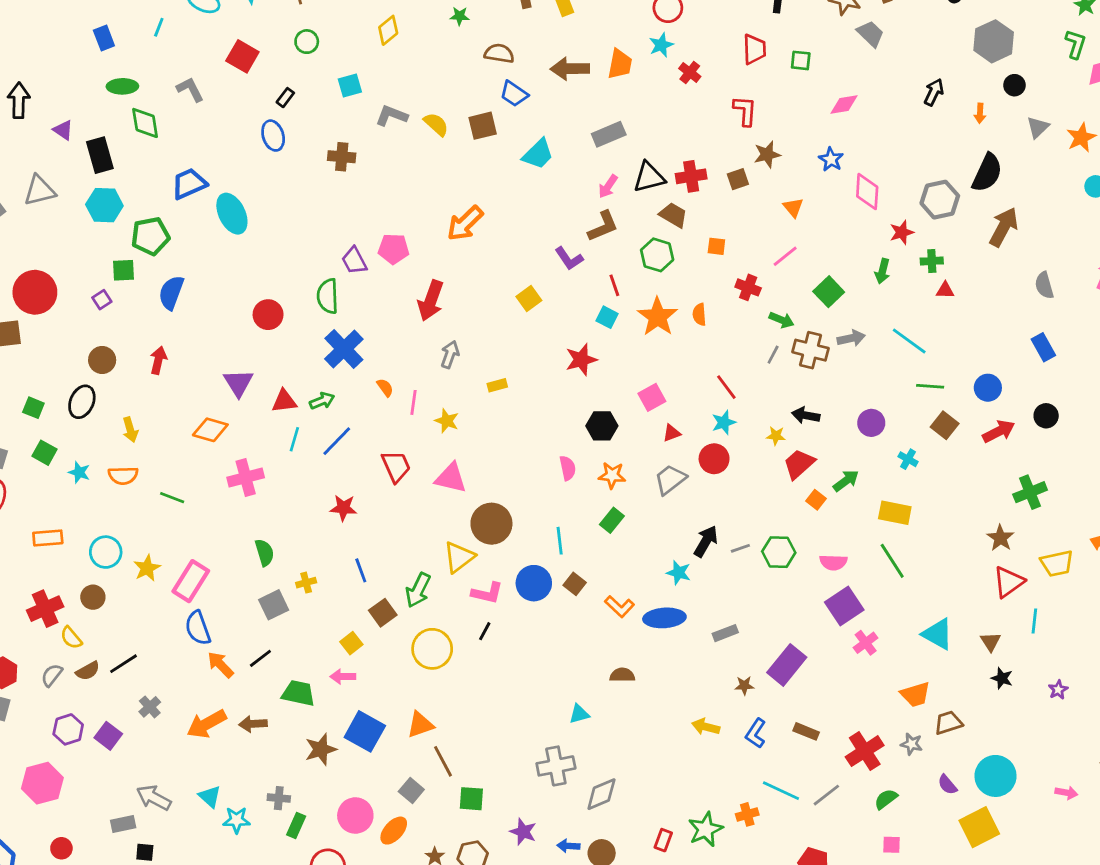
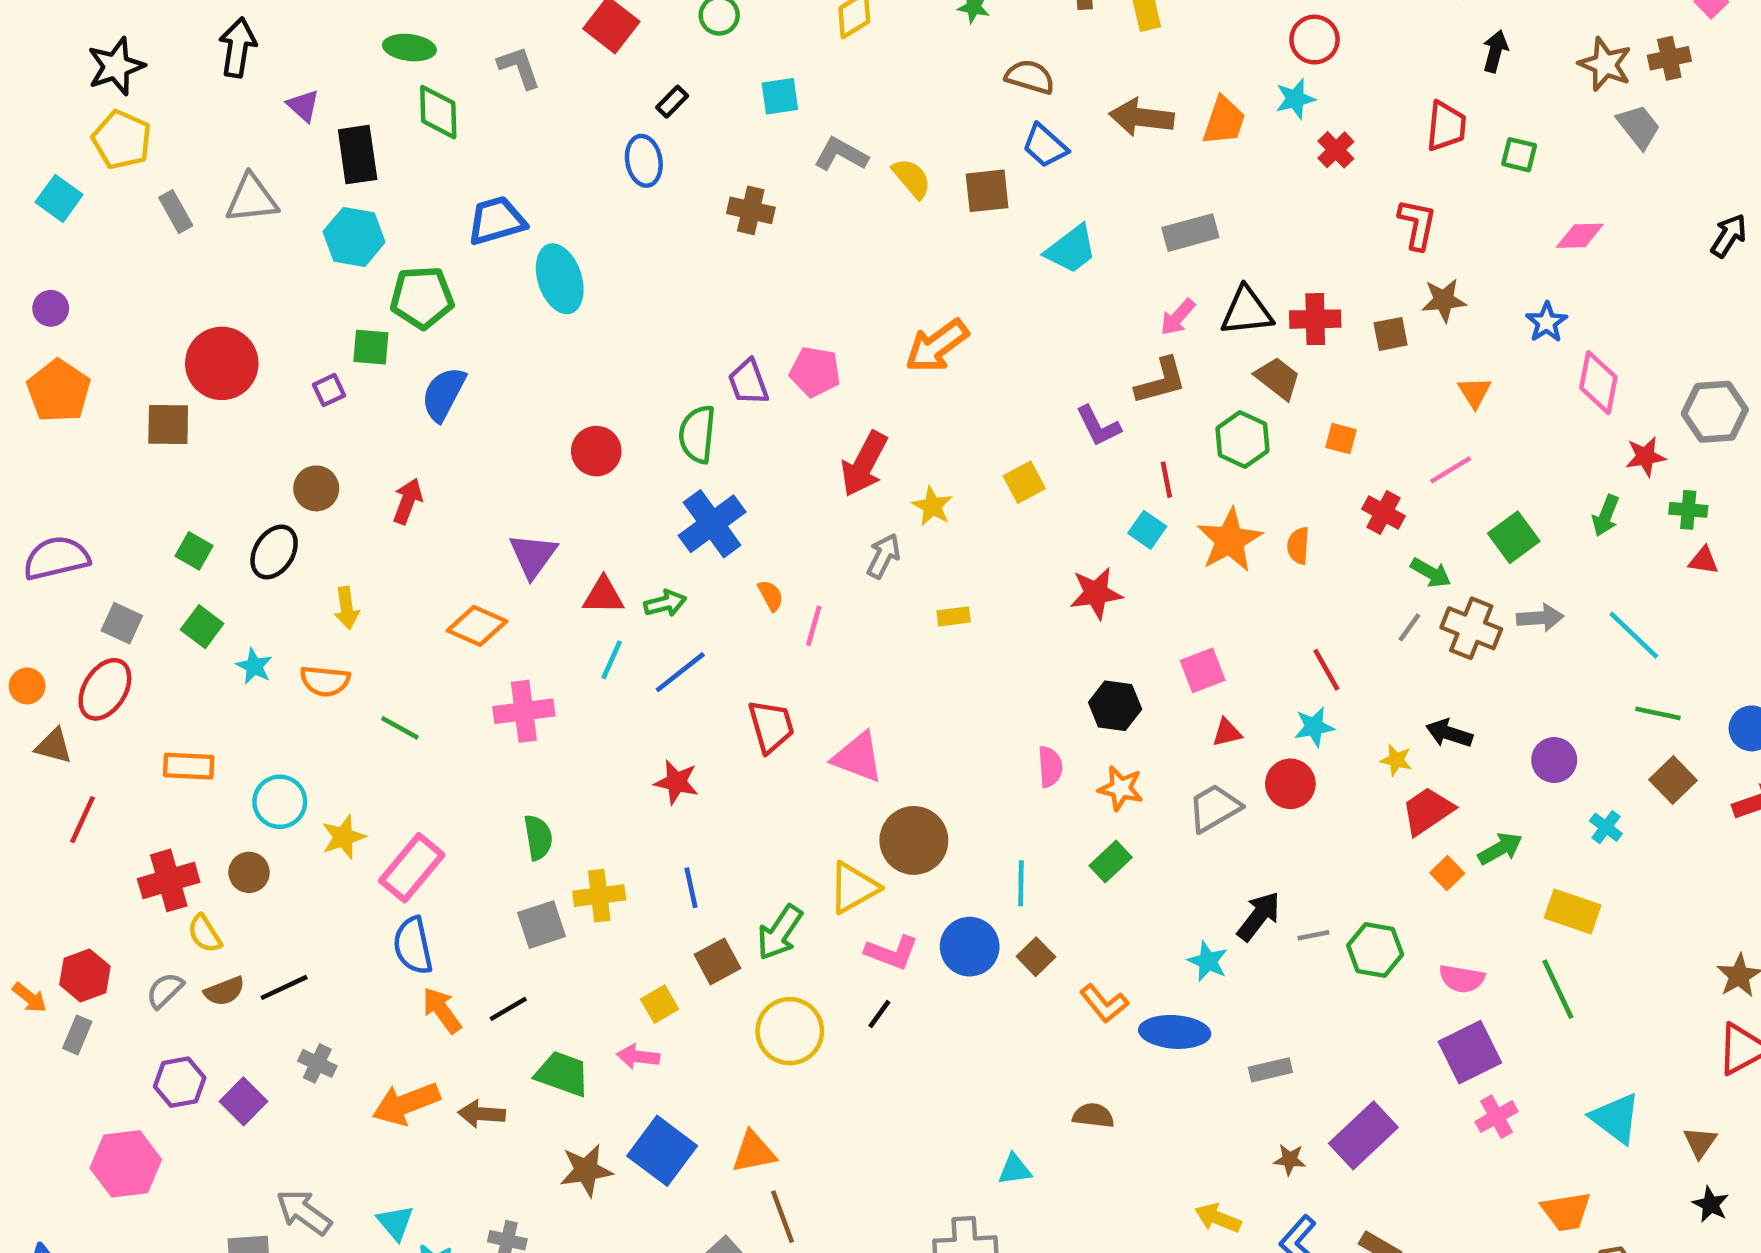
yellow star: (447, 421) -> (932, 506), moved
yellow cross: (306, 583) -> (599, 896), size x1.5
gray cross: (150, 707) -> (317, 1063), turned -30

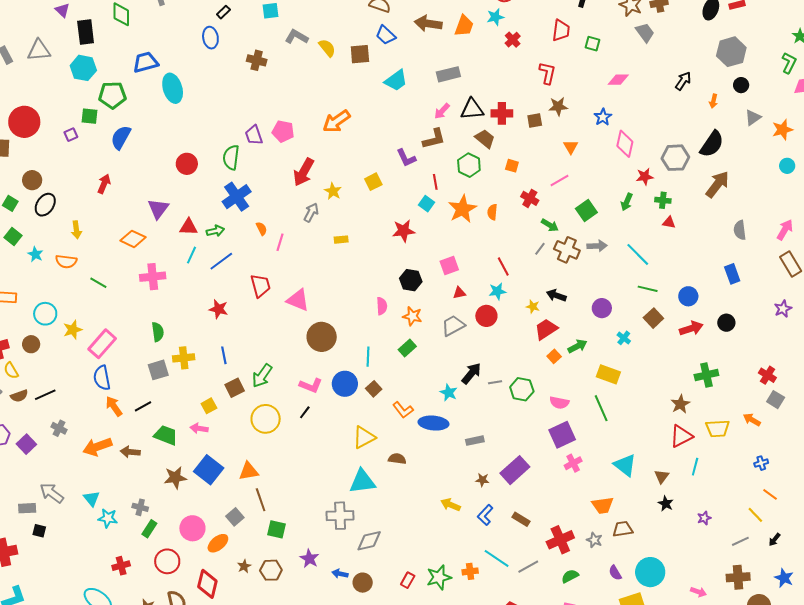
brown circle: (316, 488) -> (32, 180), moved
yellow triangle: (854, 888) -> (364, 437), moved
cyan triangle: (1015, 1169) -> (362, 481), size x1.8

